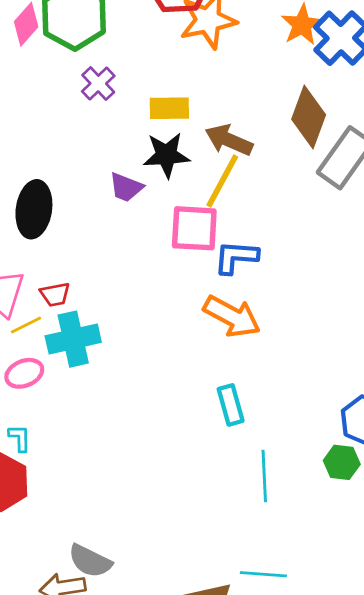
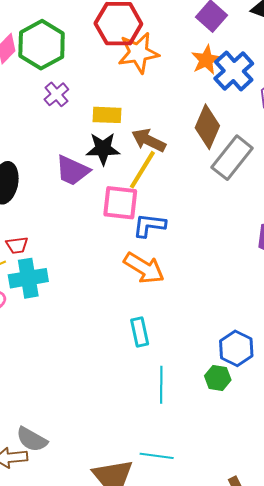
purple trapezoid: (126, 187) -> (72, 170), size x1.4

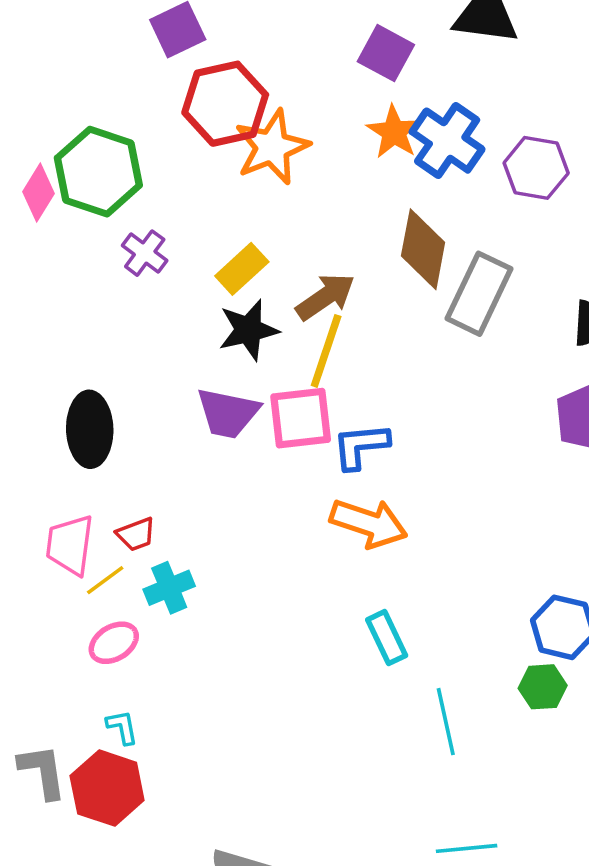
yellow rectangle: (107, 115) -> (242, 269), turned -32
brown arrow: (149, 140) -> (325, 297), turned 132
purple trapezoid: (72, 170) -> (228, 413), moved
cyan cross: (28, 278) -> (169, 588), size x0.7

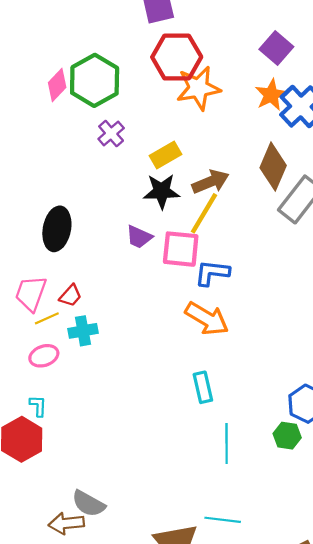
purple trapezoid: (228, 413) -> (139, 237), size x0.7
red trapezoid: (136, 534) -> (70, 296), turned -40

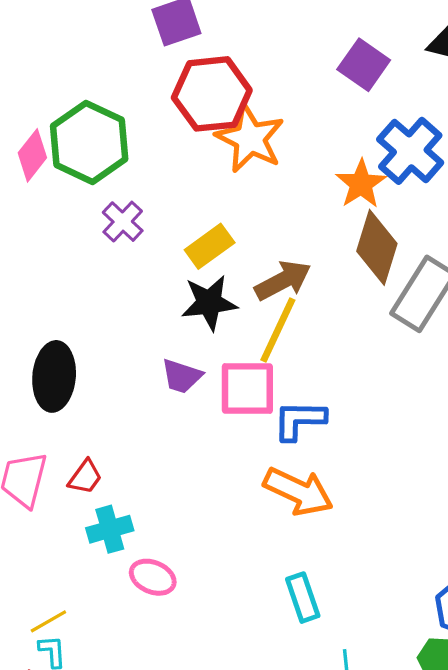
orange star: (198, 88) -> (250, 138), turned -30
orange star: (271, 95) -> (361, 184), moved
yellow line: (47, 318) -> (48, 621), moved
pink ellipse: (44, 356) -> (153, 577), moved, turned 48

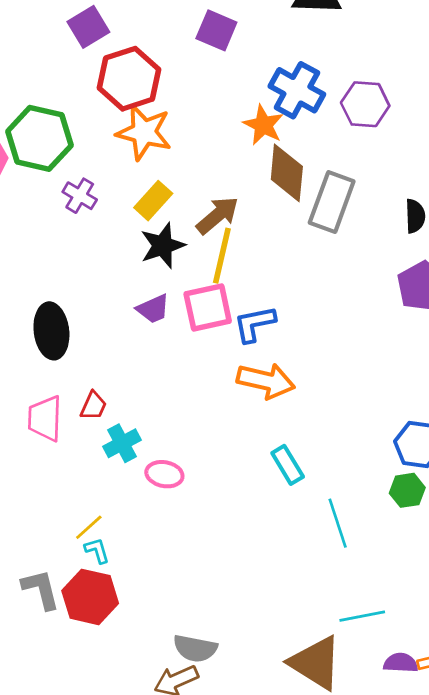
purple square: (364, 65) -> (216, 30), moved
orange star: (250, 138) -> (144, 132), moved
purple trapezoid: (182, 376) -> (153, 309), turned -30

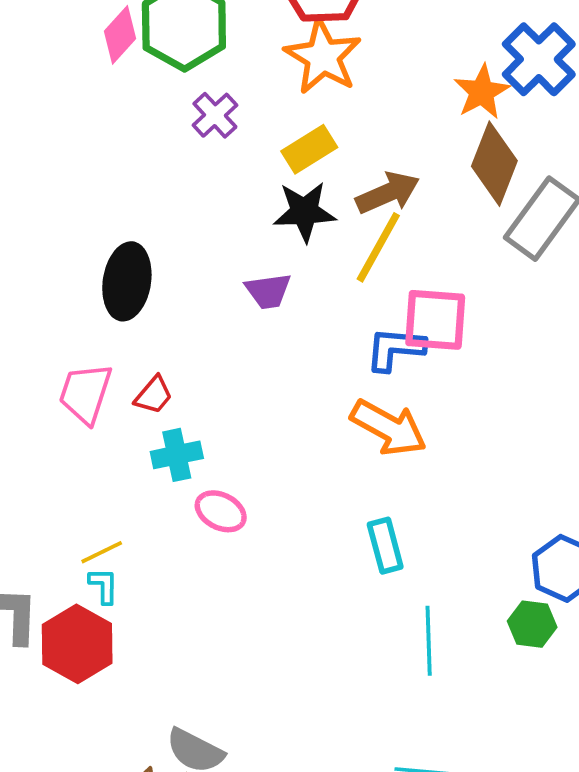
pink square: (208, 307) -> (435, 320), moved

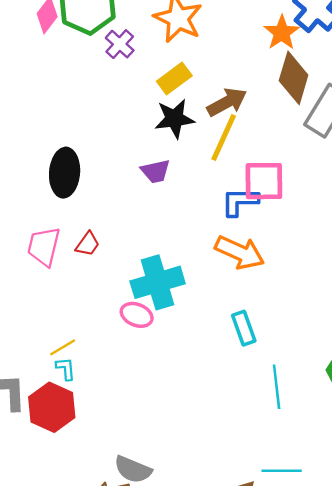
purple cross: (215, 115) -> (120, 44), moved
cyan cross: (177, 455) -> (158, 282), moved, size x1.6

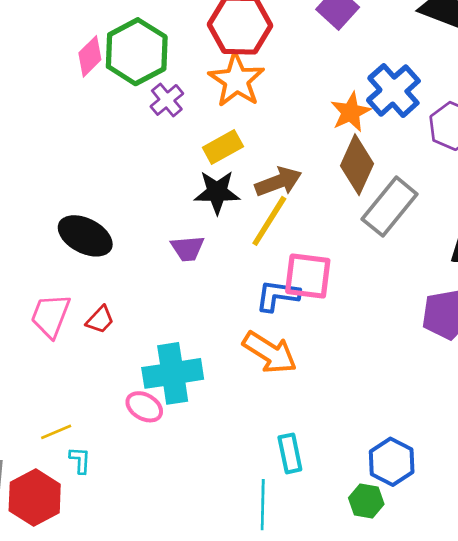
black ellipse: (65, 173) -> (85, 236), turned -75
cyan rectangle: (244, 328) -> (290, 453), moved
cyan L-shape: (66, 369) -> (80, 460), moved
cyan line: (277, 387) -> (263, 505), moved

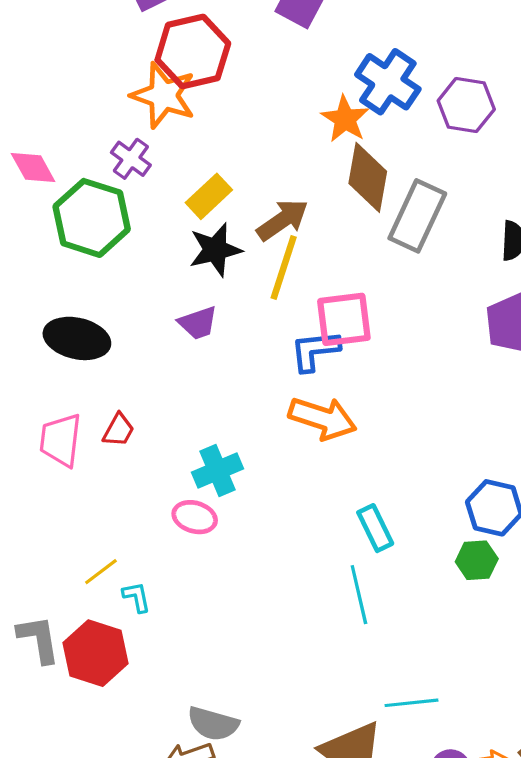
green hexagon: (137, 52) -> (92, 218), moved
pink diamond: (90, 56) -> (33, 168), moved, turned -60
orange star: (237, 80) -> (163, 95), moved
cyan cross: (173, 373) -> (218, 471), size x0.7

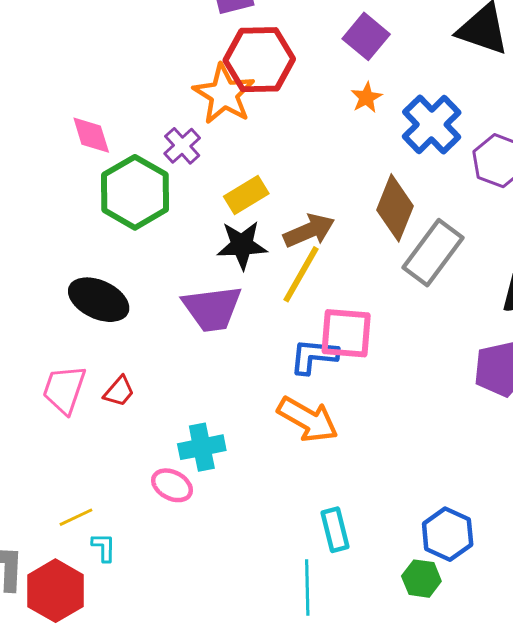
orange star: (345, 119) -> (366, 97), moved, size x0.7
purple trapezoid: (198, 323) -> (212, 309), size x1.6

